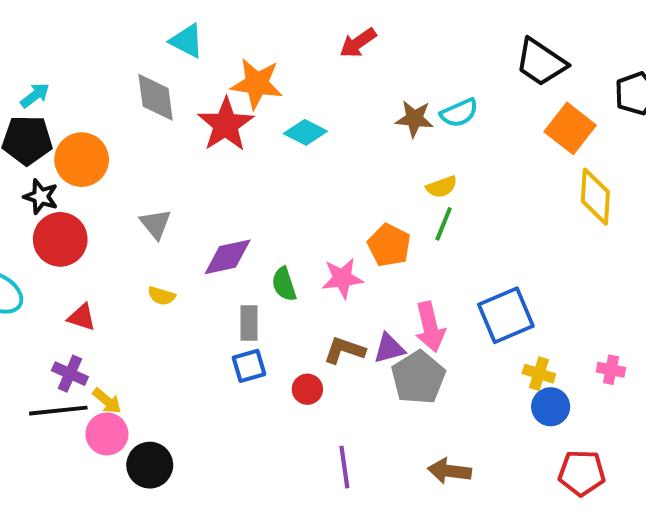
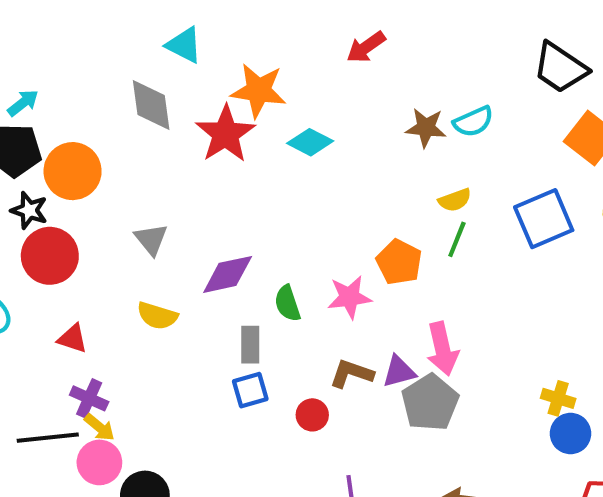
yellow semicircle: (161, 296) -> (157, 316), size x1.4
blue square: (506, 315) -> (544, 219), moved
purple cross: (70, 374) -> (89, 398), moved

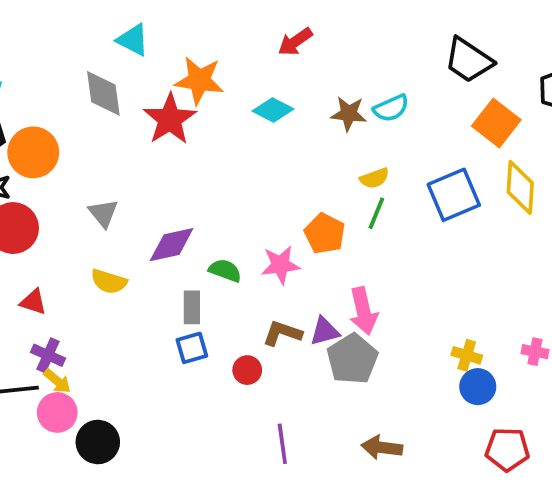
cyan diamond: (310, 142) -> (273, 110), moved
green semicircle: (287, 303) -> (225, 270), turned 128

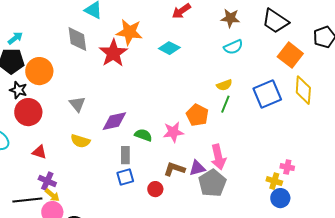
brown star: (349, 114) -> (230, 18), moved
pink cross: (535, 352) -> (287, 167), moved

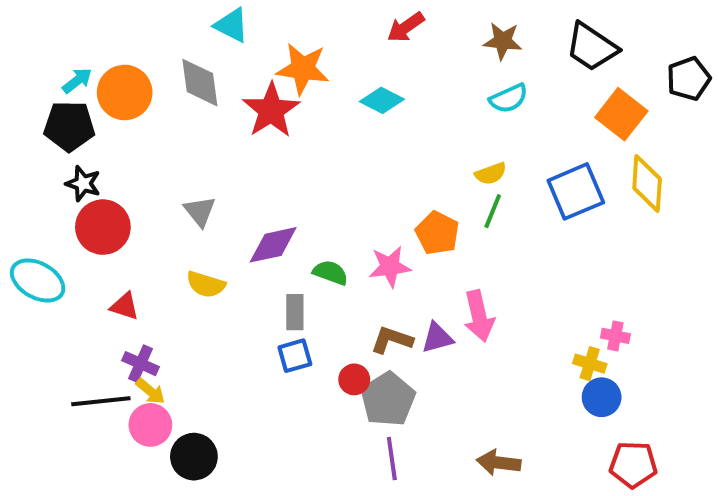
orange circle: (39, 71) -> (125, 92), moved
gray pentagon: (212, 183) -> (388, 399), moved

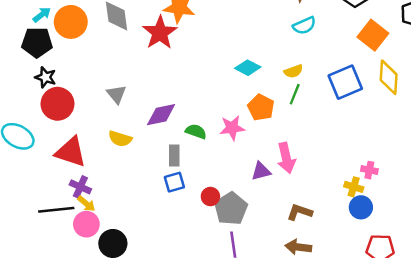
cyan diamond: (382, 100) -> (248, 68), moved
red triangle: (125, 306) -> (71, 152), size x1.8
brown L-shape: (392, 340) -> (299, 212), moved

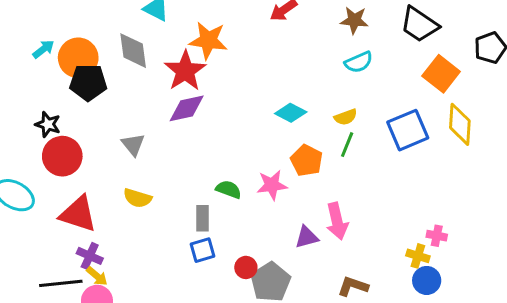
black pentagon: (37, 42) -> (88, 82), moved
purple diamond: (161, 115) -> (187, 108), moved

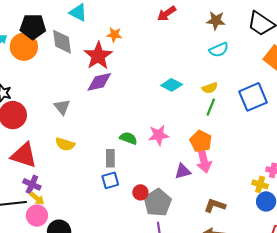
orange star: (208, 40) -> (114, 35), size x0.6
black pentagon: (88, 82) -> (33, 27), moved
orange pentagon: (307, 160) -> (201, 141), moved

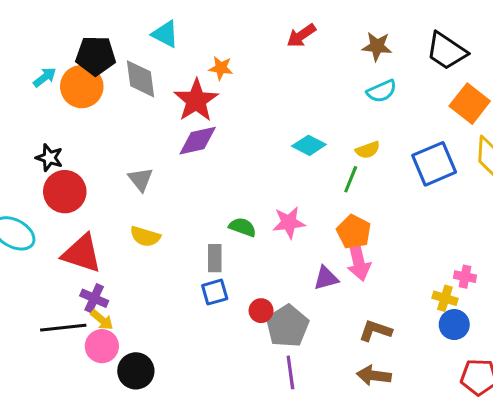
green line: (211, 107) -> (351, 179), moved

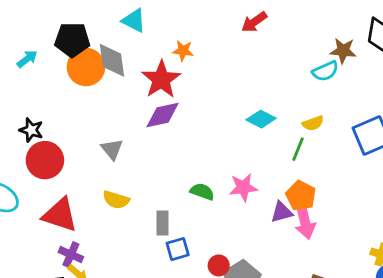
brown star: (377, 46) -> (343, 51), moved
orange circle: (82, 87) -> (86, 67), moved
gray rectangle: (215, 258) -> (163, 223), moved
purple triangle: (326, 278) -> (282, 212), moved

